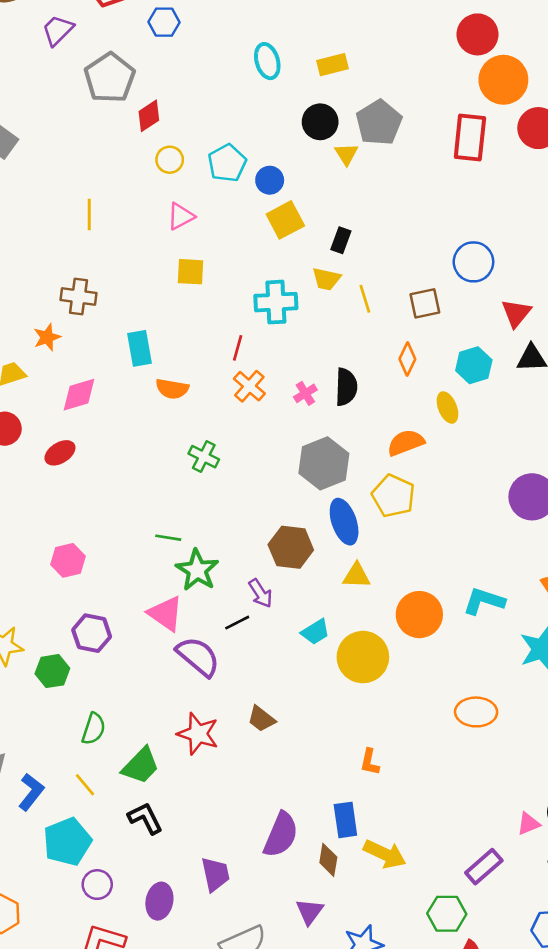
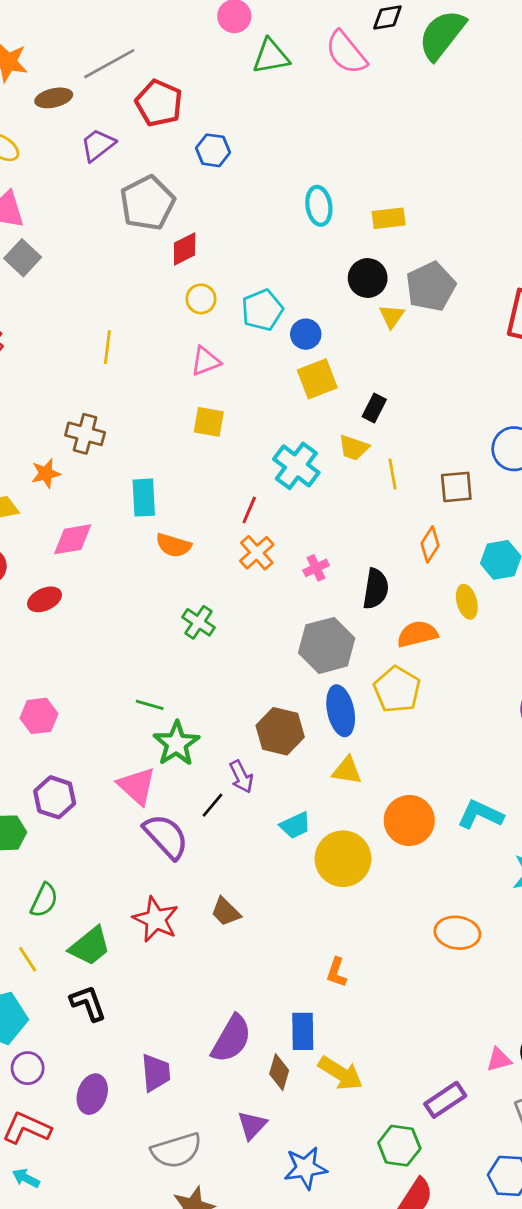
cyan cross: (276, 302) -> (296, 466), turned 33
black semicircle: (346, 387) -> (376, 589), moved
black line: (237, 623) -> (213, 805), turned -30

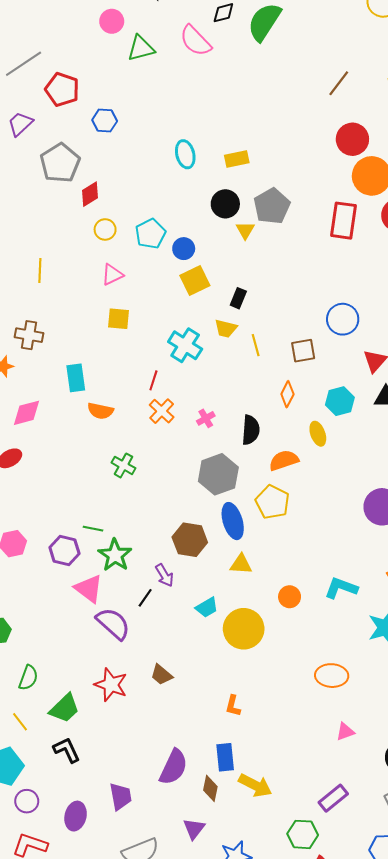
purple hexagon: (55, 797) -> (64, 551), moved
orange circle: (409, 820) -> (290, 597), size x0.6
orange L-shape: (336, 972) -> (233, 706), moved
pink triangle: (499, 1060) -> (345, 732), moved

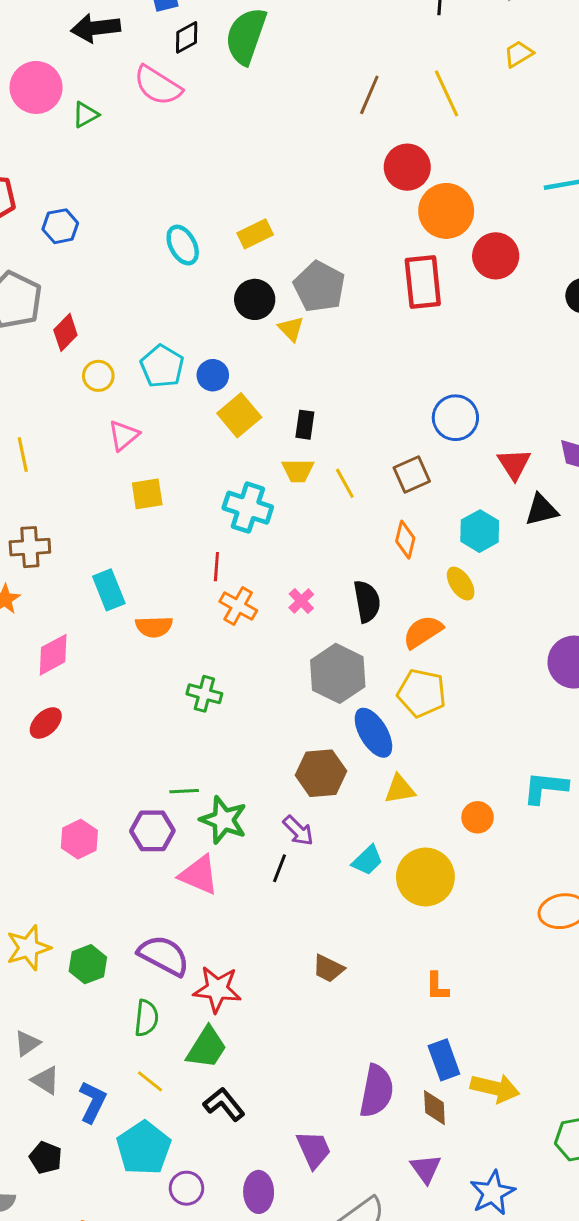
pink circle: (112, 21) -> (36, 87), size x1.5
green triangle: (141, 48) -> (85, 115), size x0.7
purple semicircle: (113, 624) -> (164, 955), moved
red star: (111, 685) -> (217, 989), moved

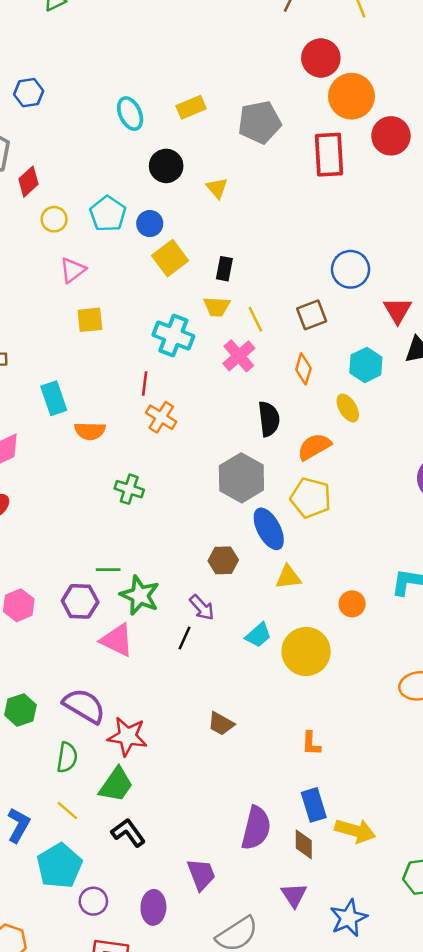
gray pentagon: (319, 287) -> (260, 122), moved, turned 30
black circle: (255, 299) -> (166, 166), moved
pink cross: (301, 601) -> (239, 356), moved, size x1.5
brown hexagon: (321, 773) -> (223, 560), size x0.7

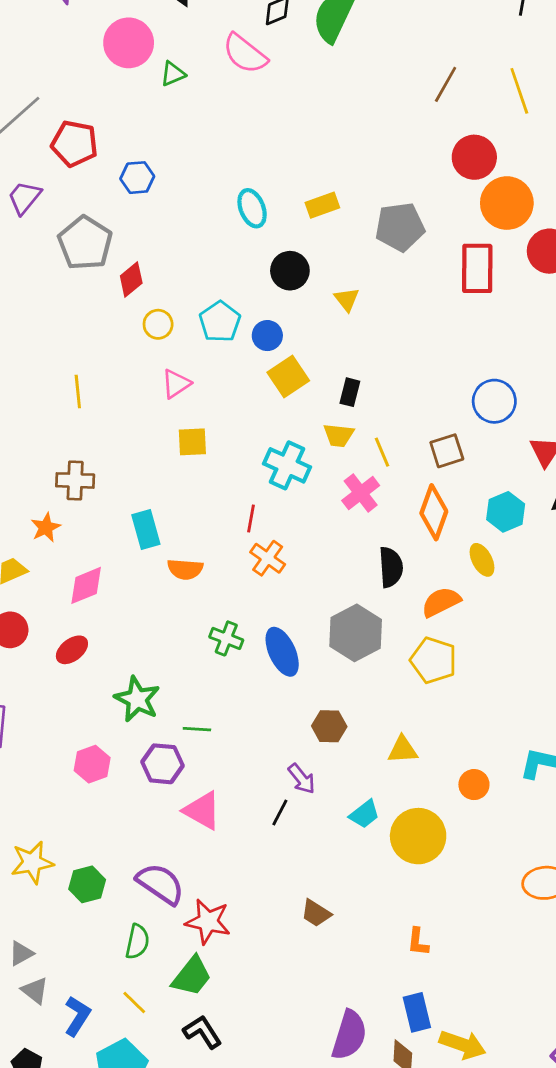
orange diamond: (303, 369) -> (434, 512), size x1.5
blue ellipse: (269, 529) -> (282, 652), moved
green star: (140, 595) -> (137, 699), moved

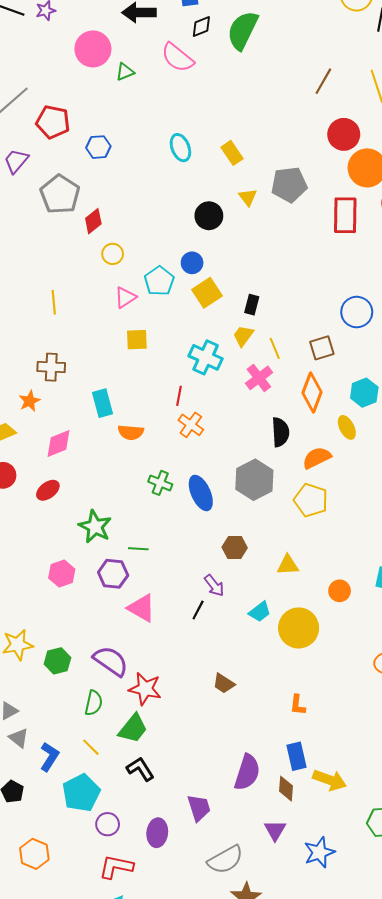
yellow rectangle: (322, 205) -> (232, 153), moved, turned 75
cyan ellipse: (252, 208) -> (180, 148), moved
yellow triangle: (347, 299) -> (248, 197), moved
cyan pentagon: (220, 322) -> (159, 281), moved
yellow trapezoid: (339, 435) -> (243, 336), turned 120

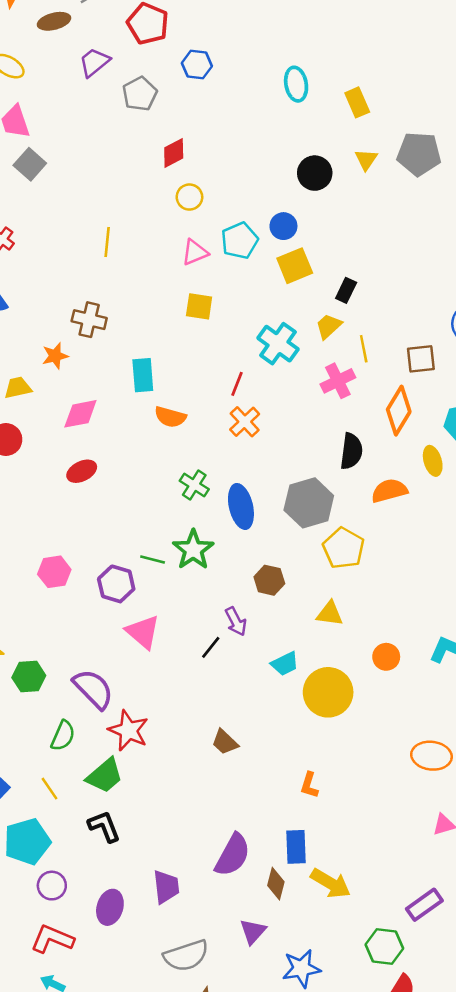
gray pentagon: (60, 194) -> (140, 94), moved, size x0.7
red ellipse: (48, 490) -> (82, 471), moved
yellow pentagon: (311, 500) -> (343, 548), moved
green star: (95, 527) -> (193, 550), moved

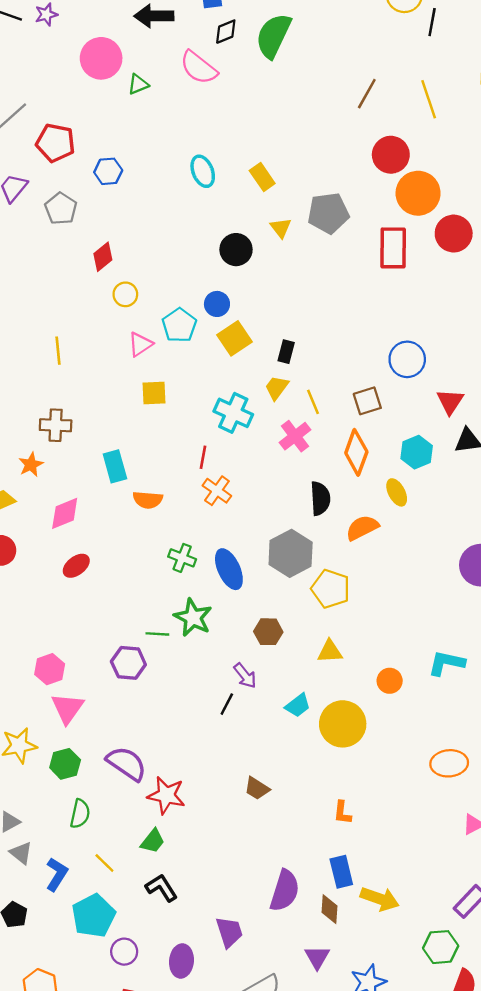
pink hexagon: (54, 572) -> (50, 669), moved
pink triangle: (143, 632) -> (67, 708), moved, turned 36
green semicircle: (63, 736) -> (80, 814), moved
green trapezoid: (105, 776) -> (153, 841), size x0.7

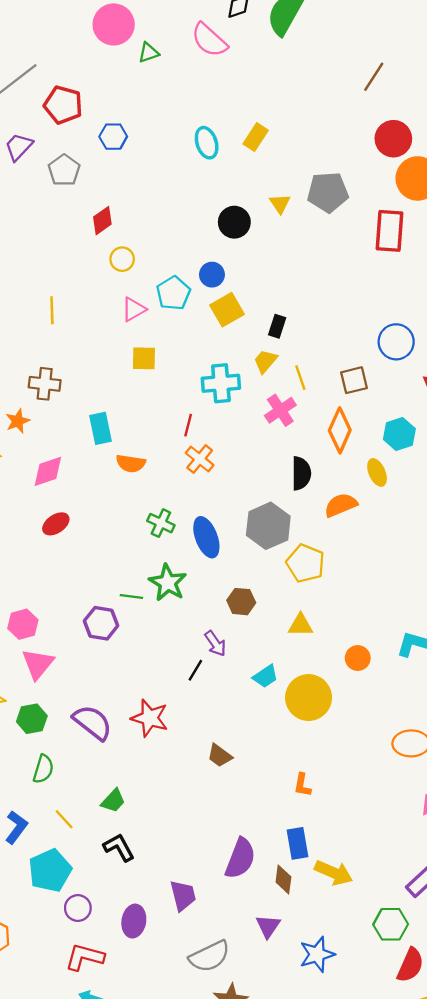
yellow rectangle: (262, 177) -> (256, 137), moved, turned 64
cyan cross: (233, 413) -> (221, 383), turned -33
red star: (166, 795) -> (150, 718), moved

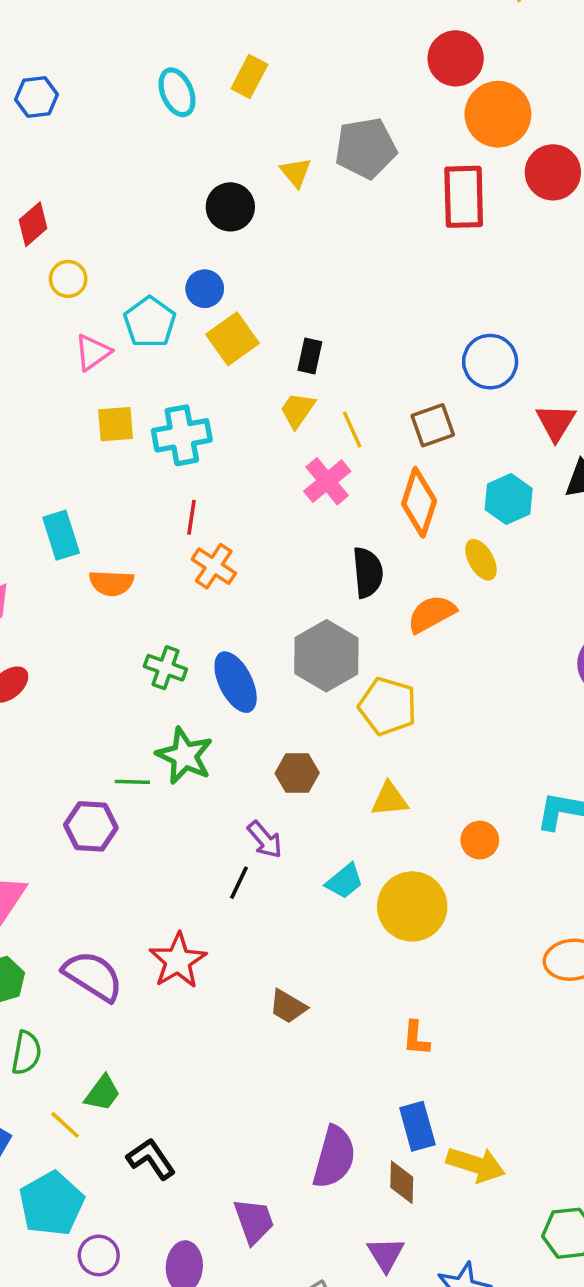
cyan cross: (221, 383) -> (182, 435), moved
red star: (150, 718) -> (178, 961), turned 30
green trapezoid: (113, 801) -> (102, 1093), moved

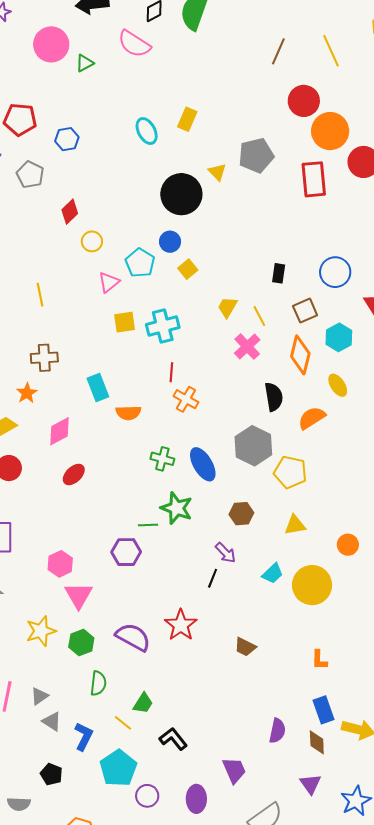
black circle: (230, 207) -> (181, 194), size x1.5
yellow square: (232, 339) -> (188, 269), size x0.7
black rectangle: (310, 356) -> (279, 273), moved
cyan hexagon: (509, 499) -> (339, 337), moved
purple semicircle: (334, 1157) -> (277, 731), size x0.7

